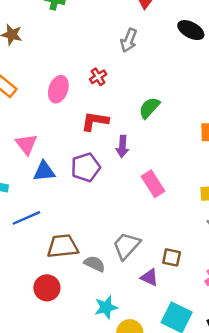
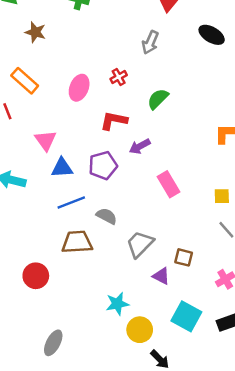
green semicircle: (149, 108) -> (158, 99), moved
purple arrow: (122, 146) -> (140, 146), turned 55
blue line: (26, 218) -> (71, 202), moved
gray semicircle: (95, 264) -> (107, 216), moved
red circle: (47, 288) -> (36, 276), moved

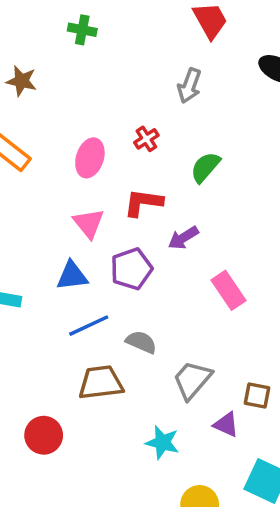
pink triangle: (46, 140) -> (89, 223), moved
cyan star: (117, 304) -> (162, 442), moved, turned 30

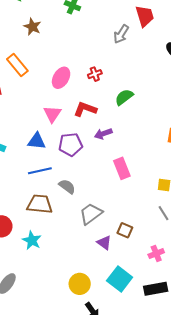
gray arrow: (189, 86) -> (121, 34), moved
cyan star: (162, 442) -> (32, 240), moved

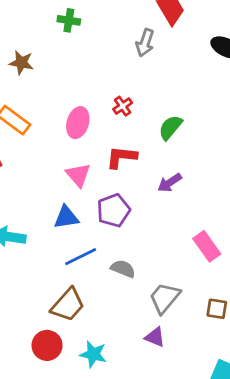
purple arrow: (103, 134) -> (170, 183), moved
pink rectangle: (122, 168) -> (207, 246), moved
brown trapezoid: (40, 204) -> (68, 305), moved, turned 140
purple triangle: (104, 243) -> (155, 337), moved

